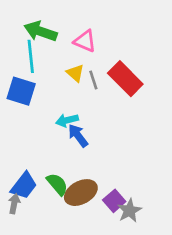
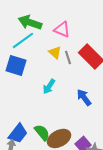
cyan line: (31, 56) -> (23, 40), turned 60
cyan arrow: (67, 120) -> (49, 86), turned -42
blue arrow: (78, 136) -> (84, 97), moved

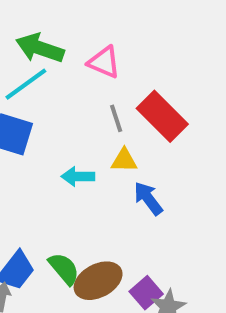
yellow triangle: (55, 52) -> (124, 160), moved, turned -40
cyan arrow: (49, 86) -> (78, 176), turned 56

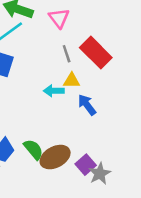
pink triangle: (104, 62) -> (59, 18), turned 30
cyan arrow: (78, 176) -> (54, 91), moved

